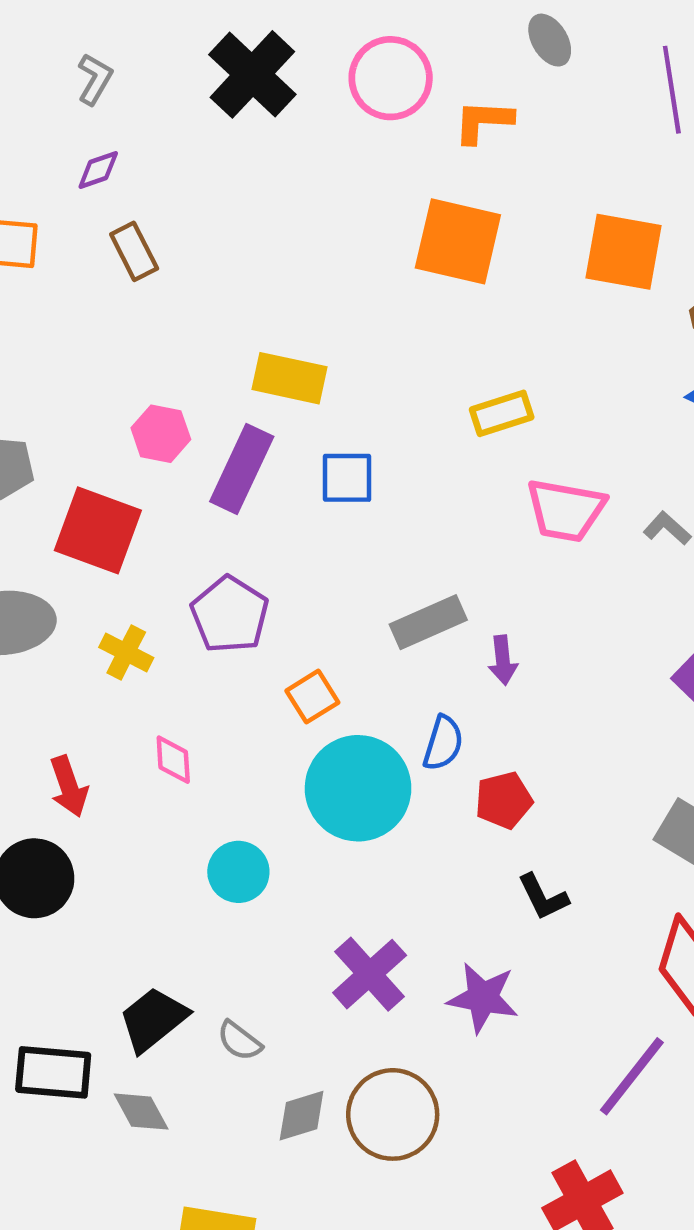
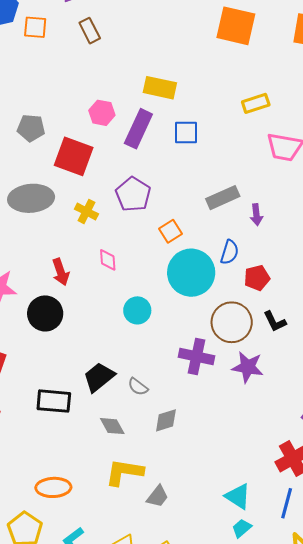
purple cross: (370, 974) -> (196, 356), turned -36
gray diamond: (141, 1112) -> (112, 426), moved
brown circle: (393, 1114) -> (232, 322), moved

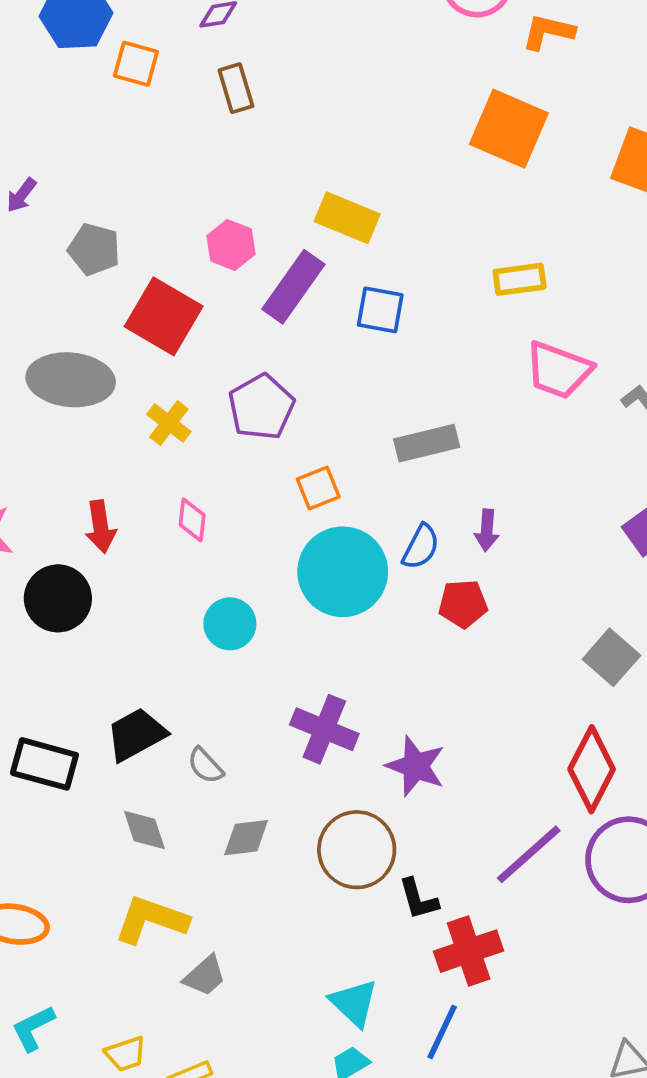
purple arrow: (256, 215) -> (487, 530), moved
brown circle: (232, 322) -> (357, 850), moved
black L-shape: (275, 322) -> (418, 899), moved

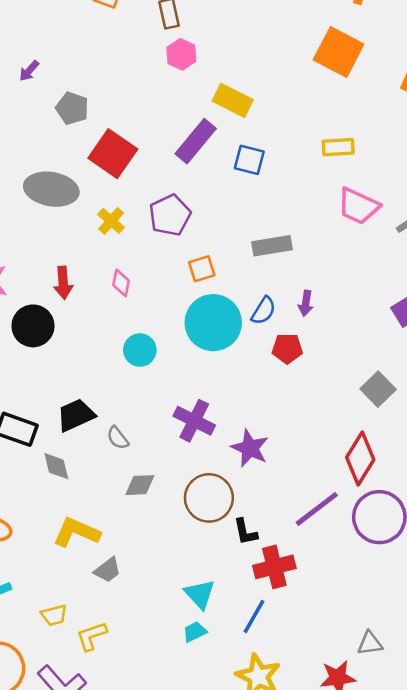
pink hexagon: (231, 245) -> (181, 54), moved
gray diamond: (144, 830) -> (56, 466), moved

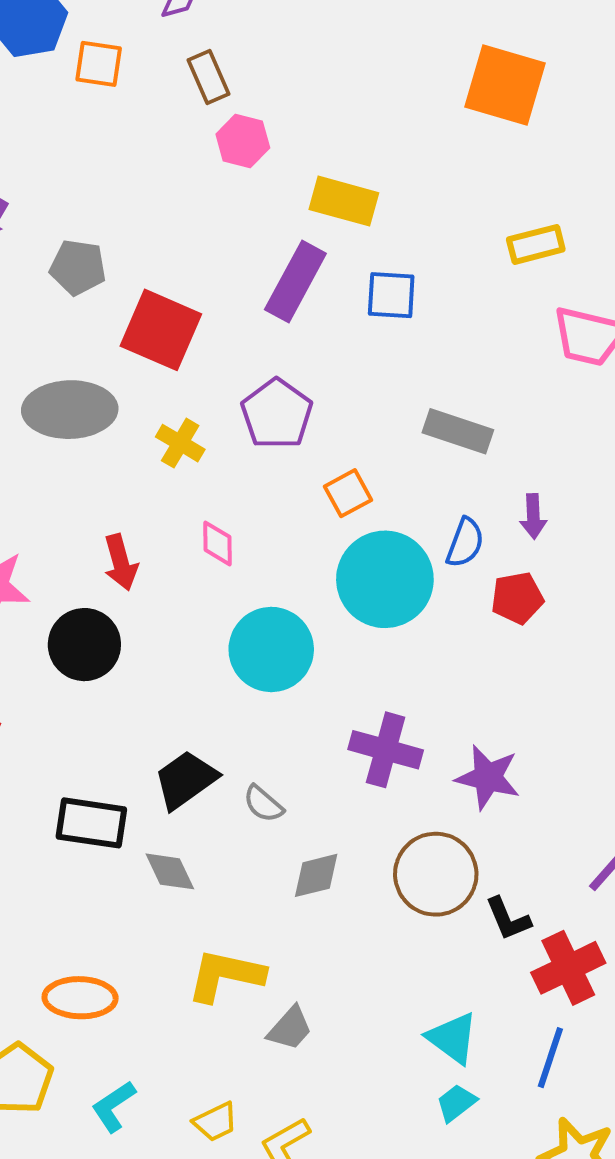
gray rectangle: (272, 246) -> (458, 431), turned 39
cyan circle: (140, 350) -> (271, 649), size x1.5

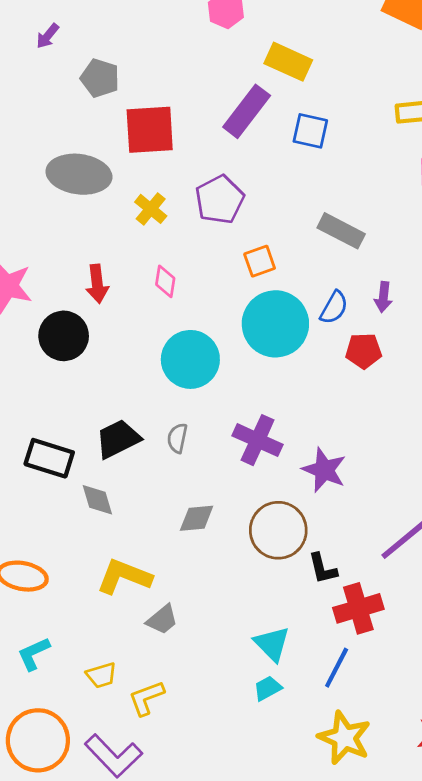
red square: (161, 330) -> (150, 130), turned -36
gray semicircle: (263, 804) -> (177, 438), moved, turned 52

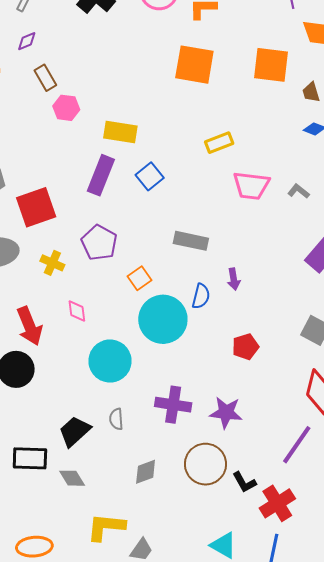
blue square: (310, 131) -> (150, 176), turned -36
red arrow: (97, 284) -> (29, 326), size x1.4
red pentagon: (364, 351) -> (245, 347), moved

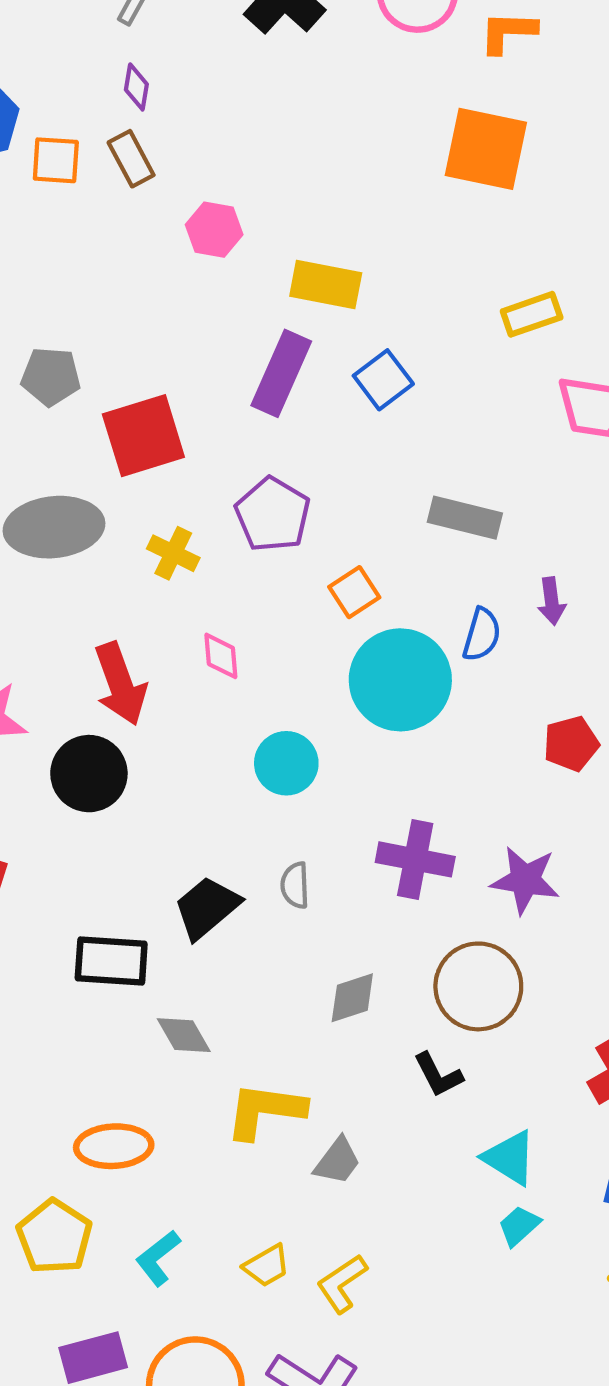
purple diamond: (27, 41) -> (136, 87), turned -60
brown rectangle: (45, 78) -> (131, 159), moved
cyan circle: (110, 361) -> (286, 763), size x0.7
gray diamond: (72, 478) -> (184, 1035), moved
black L-shape: (244, 482) -> (438, 1075), moved

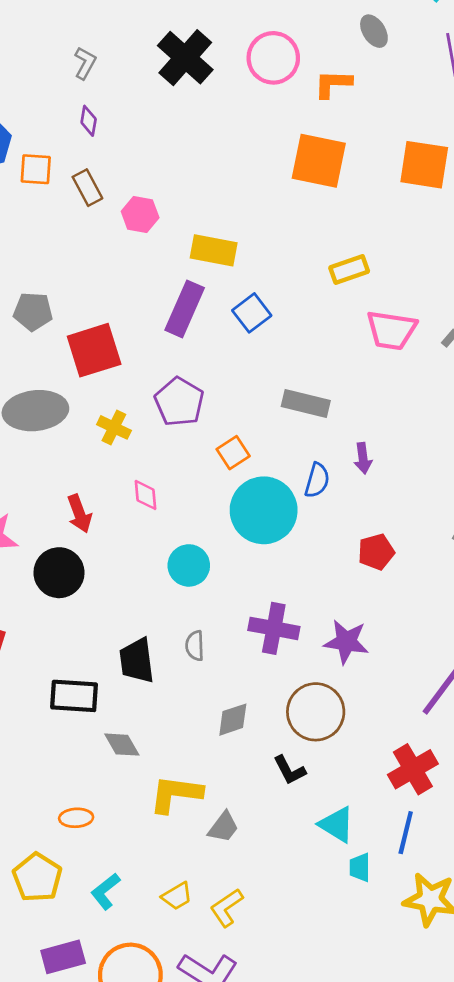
brown rectangle: (131, 159) -> (87, 188), moved
red arrow: (120, 684) -> (79, 514), size x0.7
black trapezoid: (207, 908) -> (137, 661), turned -57
orange ellipse: (114, 1146) -> (76, 818), size x0.7
cyan trapezoid: (519, 1226) -> (360, 867), moved, turned -48

